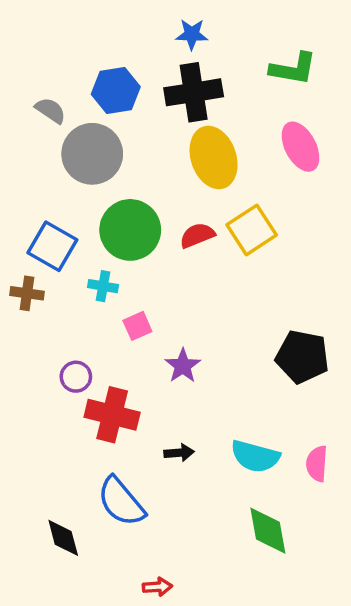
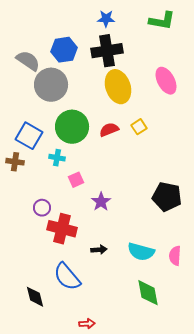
green L-shape: (293, 69) -> (162, 21), moved
gray semicircle: (51, 110) -> (28, 61), size x1.4
yellow square: (252, 230) -> (139, 127), size x0.6

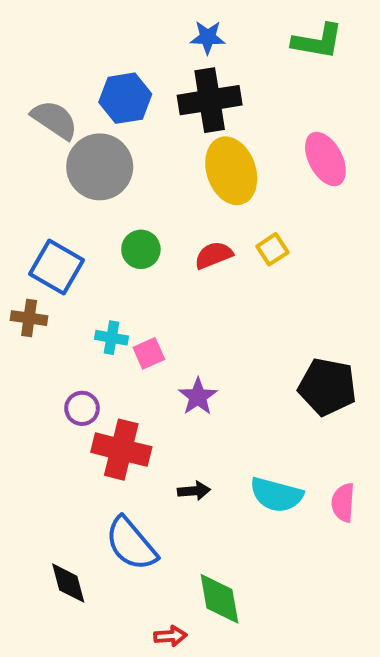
green circle: (72, 127) -> (141, 249), size x0.6
cyan cross: (57, 158) -> (111, 338), moved
green diamond: (148, 293) -> (219, 599), moved

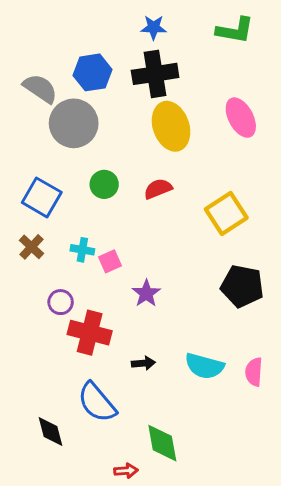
yellow square: (272, 249) -> (226, 213), moved, size x1.8
brown cross: (29, 318) -> (32, 247), moved, turned 35

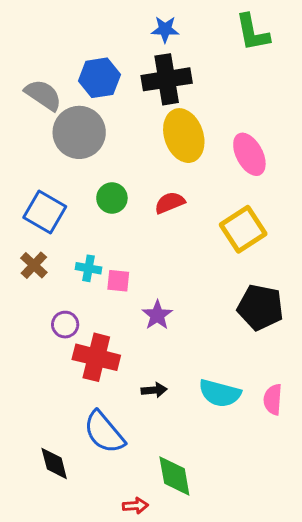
green L-shape: (235, 30) -> (253, 32), turned 69
pink ellipse: (241, 118) -> (249, 154), moved
pink square: (110, 261) -> (118, 281), turned 30

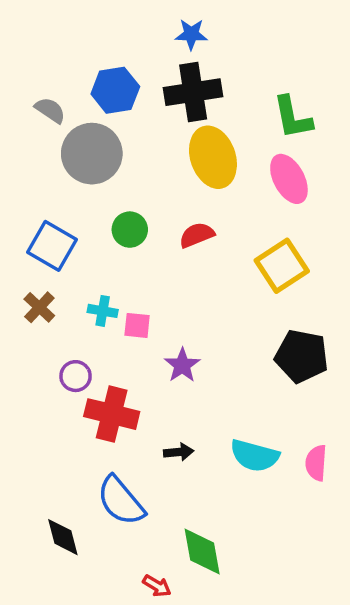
green L-shape: (253, 32) -> (293, 117), moved
gray semicircle: (43, 95) -> (50, 110), size x0.7
red arrow: (135, 506) -> (157, 586), turned 35

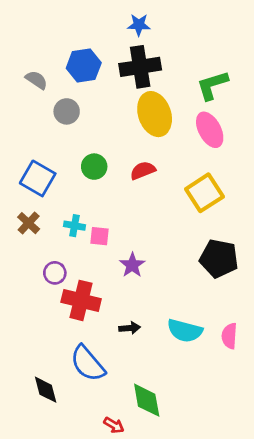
green L-shape: (293, 117) -> (212, 85), turned 84
gray circle: (92, 154) -> (67, 111), size x0.6

